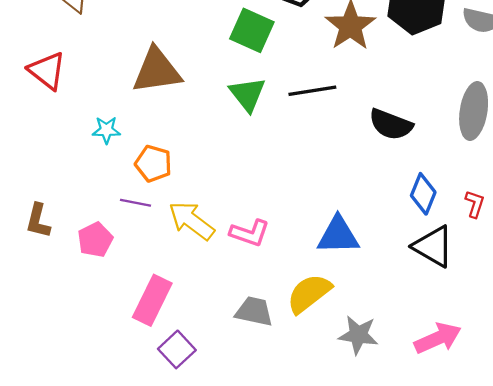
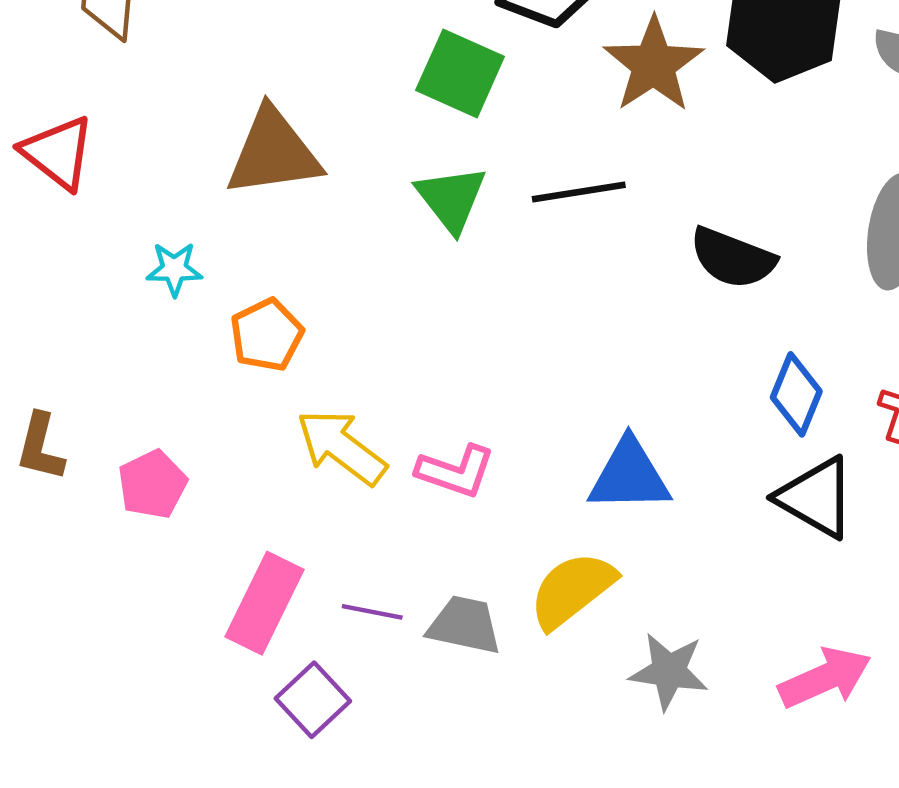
orange pentagon: (153, 164) -> (267, 335), turned 30
purple line: (135, 203) -> (372, 612), moved

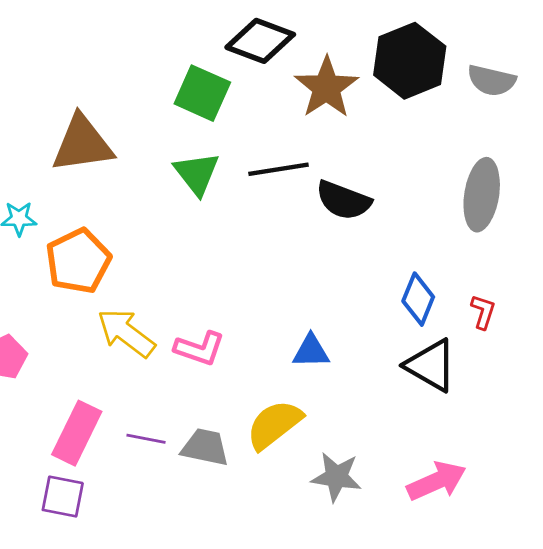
black semicircle: (733, 258) -> (343, 200), moved
orange pentagon: (267, 335) -> (78, 261), size x1.4
blue triangle: (629, 476) -> (311, 351), size x0.7
purple square: (313, 700) -> (63, 497), moved, turned -36

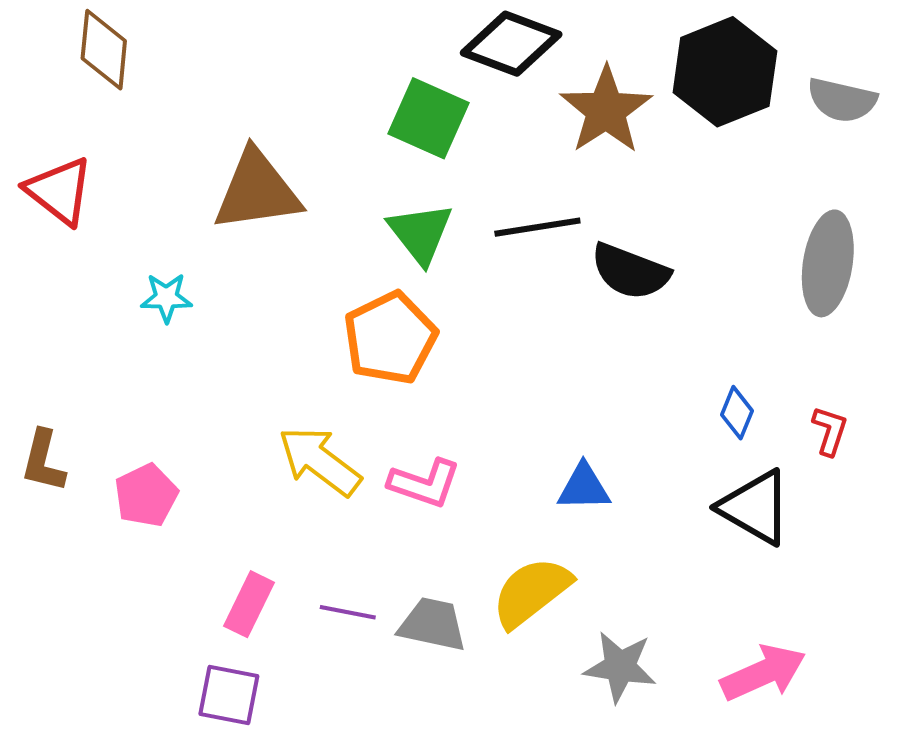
orange pentagon: (78, 261) -> (390, 338), moved
blue diamond: (418, 299) -> (737, 413), size x0.7
pink rectangle: (77, 433) -> (249, 604), size x0.7

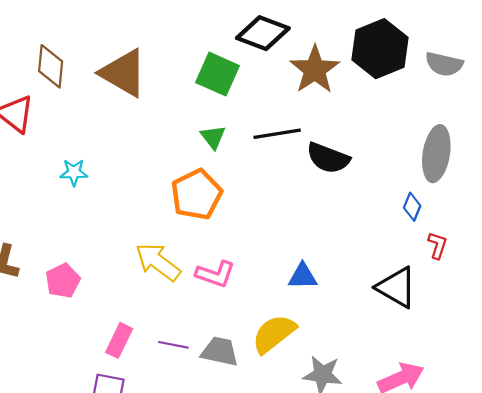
brown diamond: (104, 50) -> (51, 66), moved
brown triangle: (257, 191) -> (124, 73), moved, turned 38
green triangle: (420, 233) -> (213, 137), size x0.7
blue diamond: (737, 413) -> (412, 207), moved

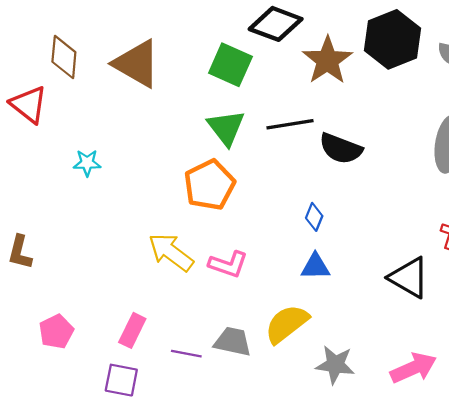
green triangle: (213, 137) -> (226, 128), size x1.5
blue diamond: (412, 207) -> (314, 217), moved
pink pentagon: (63, 281) -> (56, 332), moved
purple line: (173, 345) -> (186, 354), moved

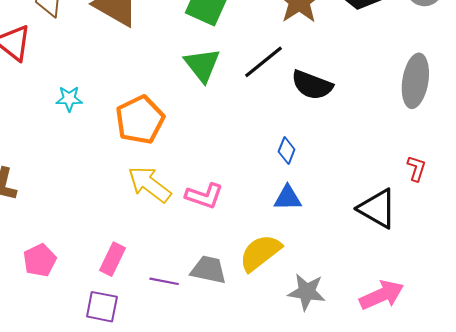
black line: (290, 124) -> (263, 62), turned -30
orange pentagon: (209, 185) -> (140, 120), moved

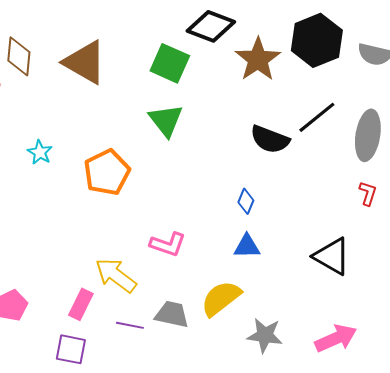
black line: (263, 62) -> (317, 117), moved
cyan star: (69, 99) -> (40, 152), turned 30
red L-shape: (416, 168) -> (368, 193), moved
yellow arrow: (149, 184) -> (116, 275), moved

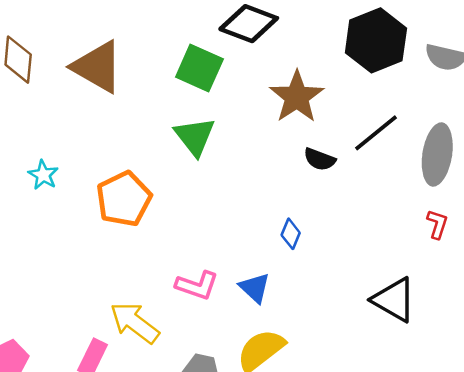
brown star: (258, 59) -> (297, 97), moved
black semicircle: (270, 139) -> (320, 159), size x0.7
blue triangle: (247, 246) -> (255, 288), moved, turned 44

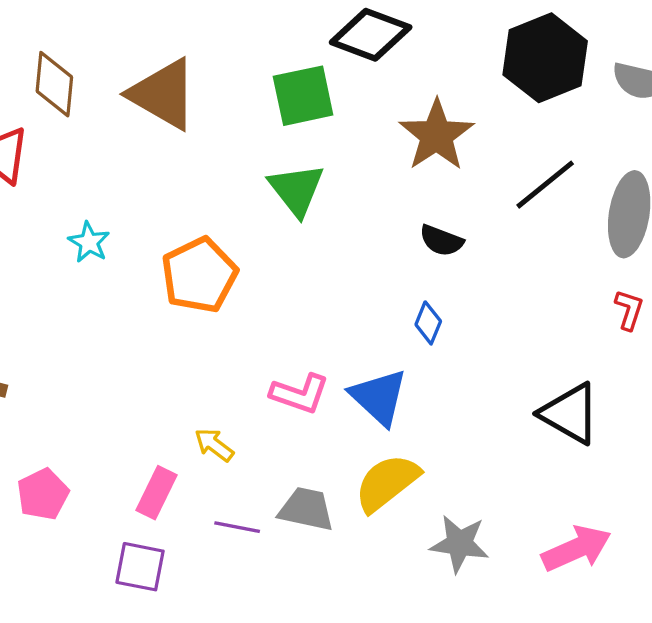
green square: (199, 68) -> (303, 96), turned -36
black semicircle: (320, 159) -> (441, 241), moved
blue triangle: (255, 288) -> (379, 397), size x1.4
yellow arrow: (135, 323) -> (214, 445), size x0.6

